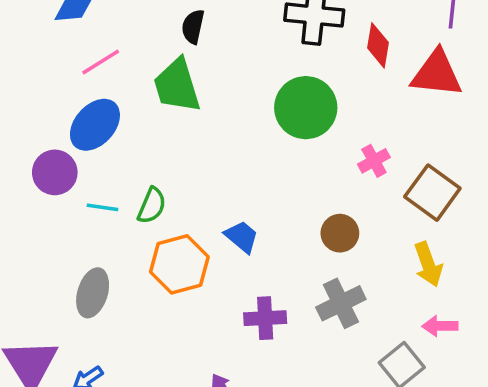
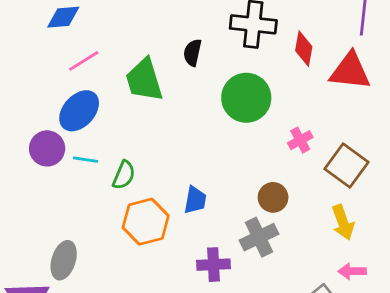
black semicircle: (193, 27) -> (192, 53), moved
cyan line: (103, 207) -> (86, 160), moved
blue trapezoid: (242, 237) -> (195, 200), turned 60
gray ellipse: (93, 293) -> (64, 260), moved
gray cross: (341, 303) -> (259, 237), moved

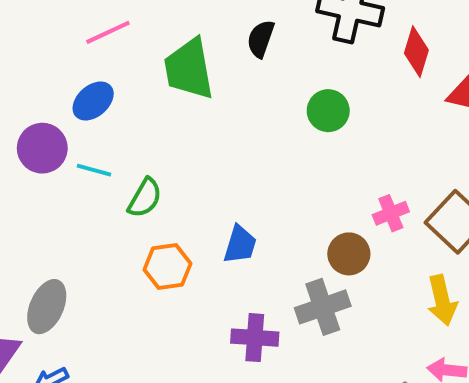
green circle: (246, 98) -> (328, 111), size x0.6
blue ellipse: (79, 111) -> (93, 101), size x0.7
pink cross: (300, 140) -> (391, 213), moved
orange hexagon: (146, 222) -> (167, 267), size x0.7

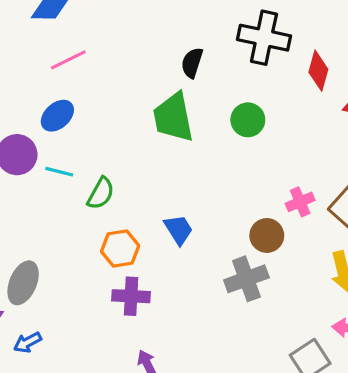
green trapezoid: (189, 69) -> (173, 117), moved
blue trapezoid: (240, 245) -> (178, 230), turned -48
purple cross: (255, 338) -> (131, 296), moved

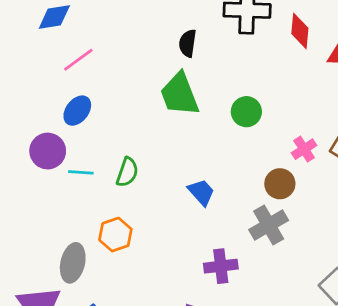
green circle: (248, 120) -> (246, 112), moved
cyan line: (59, 172) -> (81, 172), moved
orange hexagon: (120, 249) -> (115, 235), moved
purple cross: (131, 296) -> (221, 266), moved

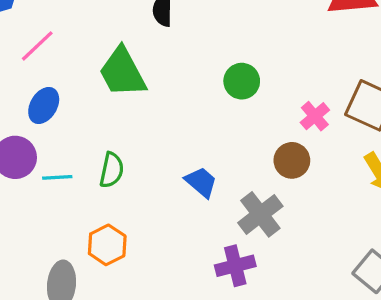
green trapezoid: (180, 94) -> (122, 72), moved
gray cross: (269, 225) -> (260, 214), moved

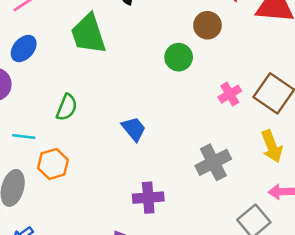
brown circle: (292, 160) -> (207, 25), moved
cyan line: (57, 177) -> (24, 136), moved
gray cross: (260, 214) -> (213, 162), moved

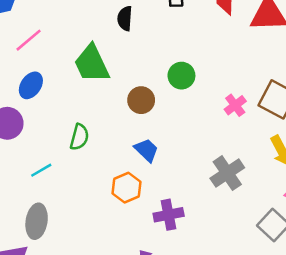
brown circle: (207, 25) -> (141, 100), moved
cyan line: (24, 136) -> (41, 170), turned -30
orange hexagon: (53, 164) -> (126, 188), moved

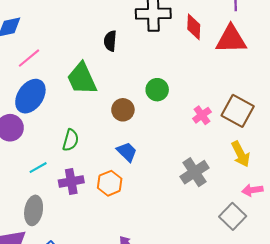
blue ellipse: (31, 85) -> (30, 96), size x1.5
purple cross: (169, 215) -> (71, 181), moved

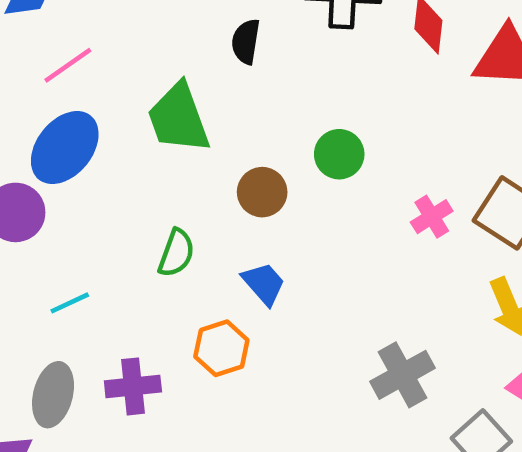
green semicircle: (71, 140) -> (176, 253), moved
gray cross: (195, 172) -> (402, 375), moved
purple cross: (71, 181) -> (133, 386), moved

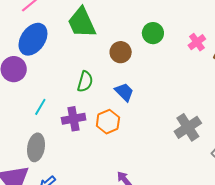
pink cross: (432, 217) -> (197, 42), moved
cyan line: (70, 303) -> (40, 107), turned -30
purple cross: (133, 386) -> (74, 119), moved

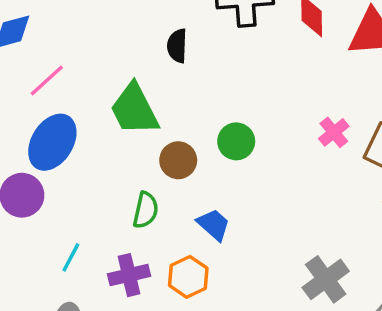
green circle: (153, 33) -> (236, 141), moved
brown circle: (121, 52) -> (178, 160), moved

